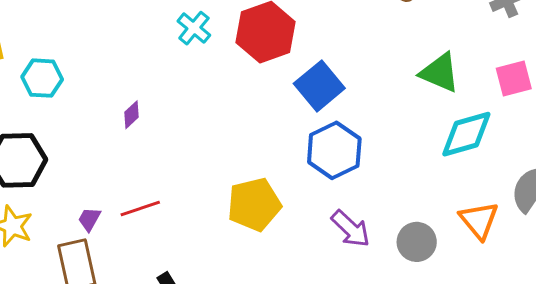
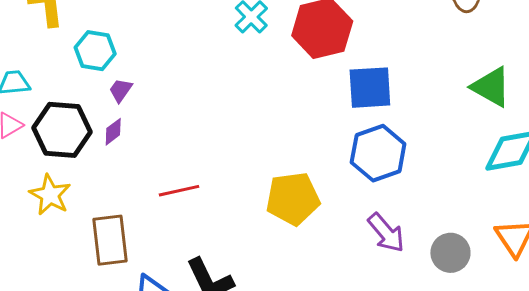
blue square: (319, 86) -> (370, 88), turned 30
purple diamond: (131, 115) -> (113, 132), moved
purple trapezoid: (89, 219) -> (121, 90), moved

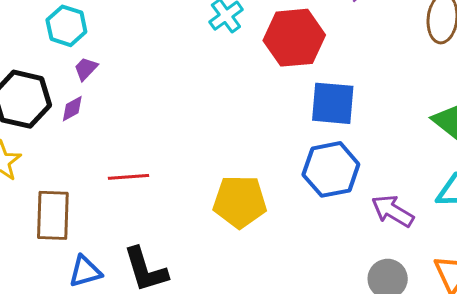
purple arrow: (386, 233) -> (393, 211), moved, turned 153

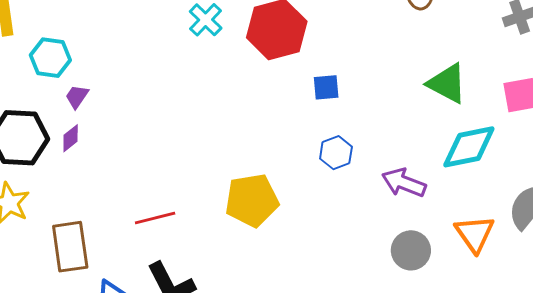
blue square: (333, 103) -> (326, 87), size x0.6
blue hexagon: (331, 169) -> (336, 153), size x0.6
red line: (129, 177) -> (155, 218), moved

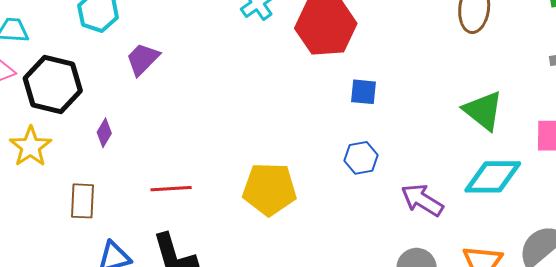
purple trapezoid: (77, 96) -> (143, 59), moved, size x1.4
purple diamond: (71, 138) -> (104, 133), moved, turned -32
brown rectangle: (70, 247) -> (82, 201), size x0.7

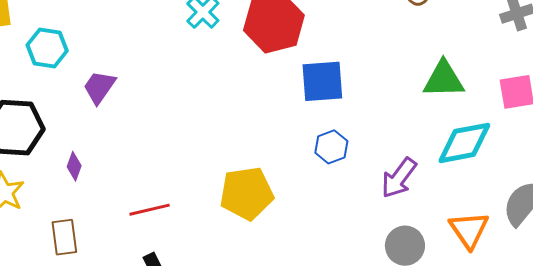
blue square: (363, 92) -> (322, 81), size x1.6
green triangle: (483, 111) -> (444, 79), turned -30
purple arrow: (422, 200) -> (399, 178), turned -75

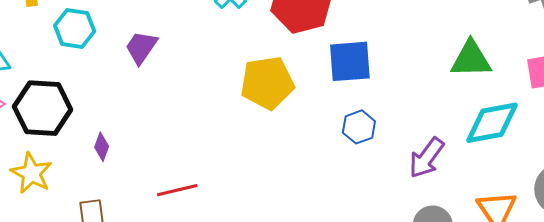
purple trapezoid: (99, 87) -> (141, 47), moved
yellow pentagon: (247, 193) -> (267, 83), moved

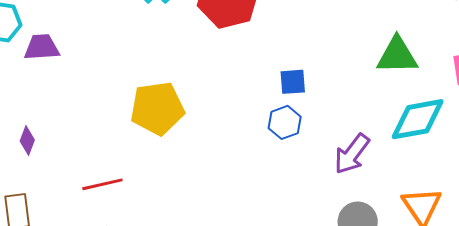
purple trapezoid: (141, 47) -> (42, 47), moved, turned 51
blue square: (350, 61) -> (293, 82), moved, size x0.6
yellow pentagon: (267, 83) -> (157, 108), moved

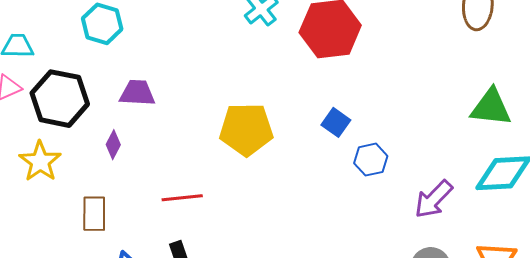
purple trapezoid: (42, 47) -> (137, 93), moved
blue square: (293, 82) -> (336, 122), moved, turned 32

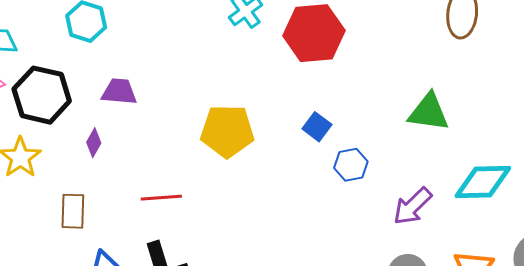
green triangle: (491, 107) -> (429, 112), moved

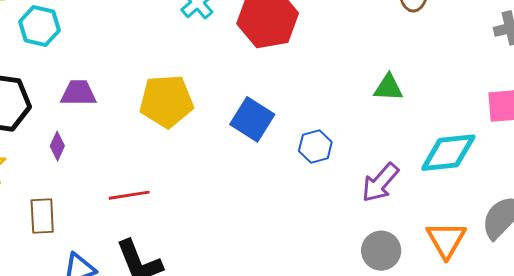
green triangle: (429, 112) -> (388, 88), size x0.7
blue square: (317, 127) -> (252, 119), moved, size x1.5
yellow pentagon: (227, 131) -> (166, 101), moved

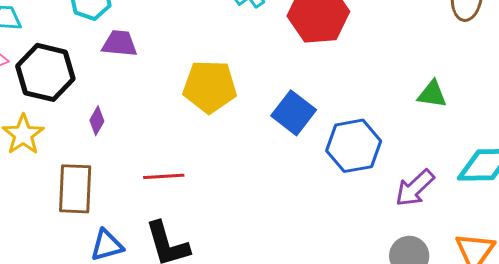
purple trapezoid: (78, 93) -> (120, 44), moved
blue hexagon: (315, 146) -> (354, 146), size x1.6
brown rectangle: (42, 216) -> (75, 189), size x1.4

